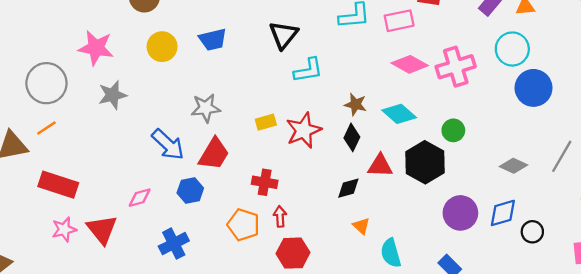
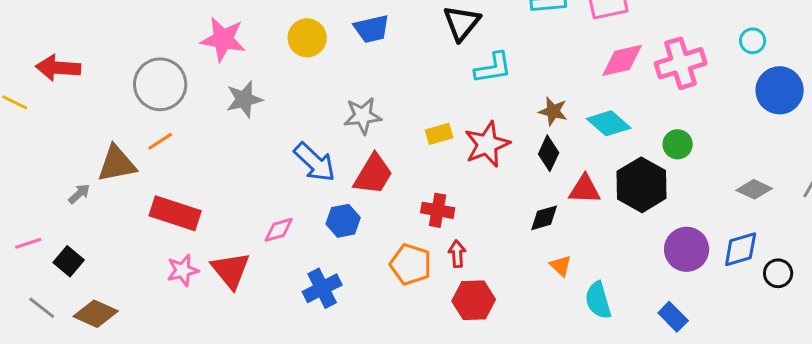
cyan circle: (512, 49) -> (753, 41), size x0.6
pink diamond: (410, 64) -> (622, 60), turned -42

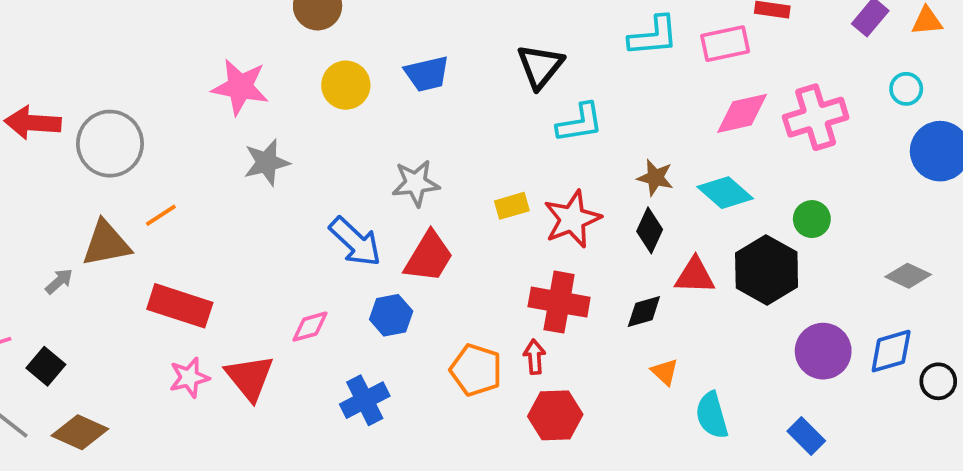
gray circle: (160, 84) -> (110, 144), moved
red cross: (438, 210) -> (559, 302), moved, size x1.4

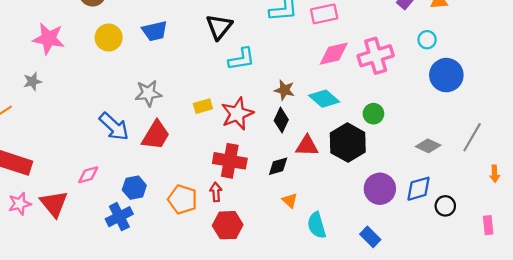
gray star: (267, 162) -> (32, 81), moved, size x0.7
blue hexagon: (391, 315) -> (134, 188), moved

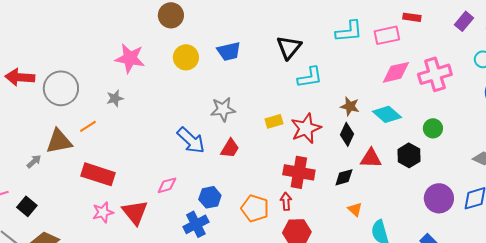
red trapezoid: (156, 135) -> (230, 148), size x0.7
black hexagon: (348, 143) -> (409, 155), size x0.7

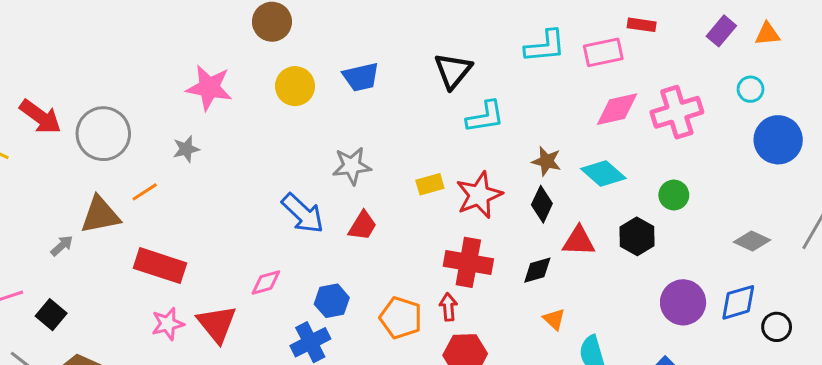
red arrow: (20, 77) -> (40, 117), turned -148

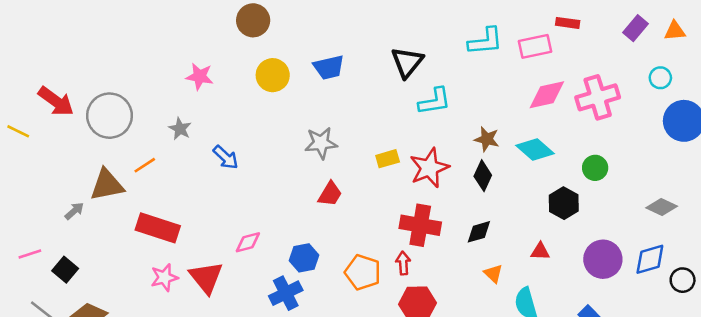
pink star: (209, 88) -> (200, 76), size x0.7
gray star: (186, 149) -> (180, 129), turned -30
blue arrow: (303, 213) -> (226, 157), moved, size x0.7
red triangle: (579, 241) -> (540, 251), moved, size x0.7

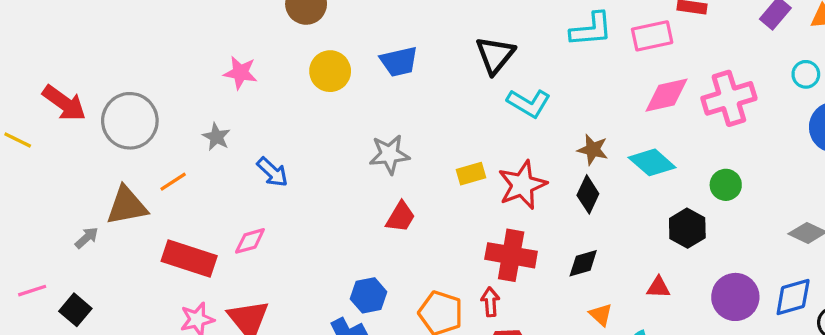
cyan L-shape: (435, 101) -> (529, 103), turned 40
pink diamond: (248, 242) -> (250, 241), moved

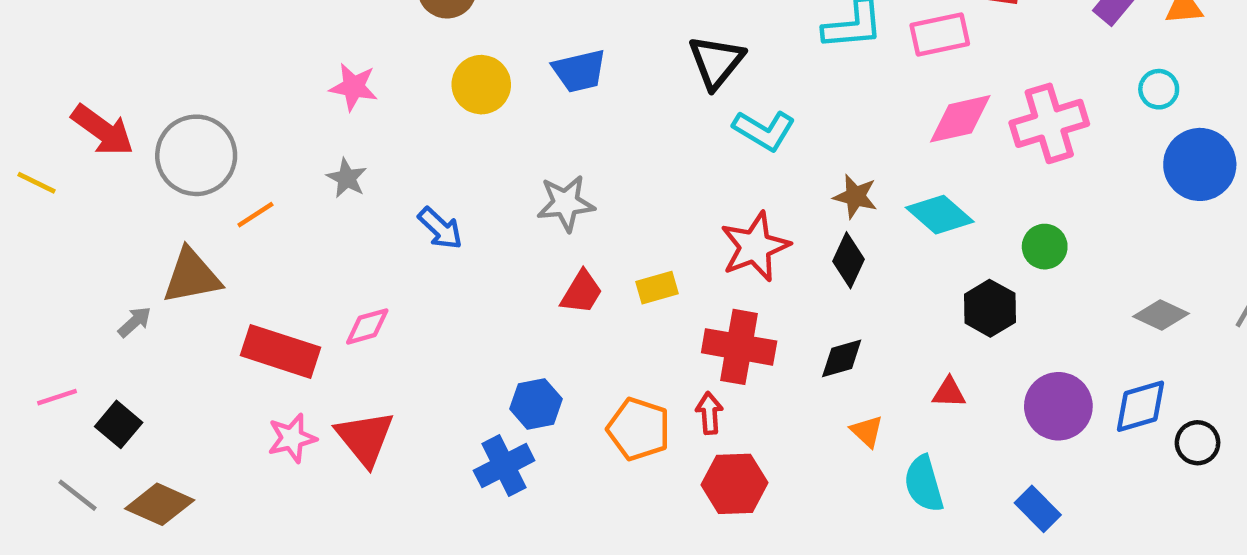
gray star: (216, 137) -> (347, 178), moved
blue arrow: (272, 172) -> (440, 228), moved
yellow rectangle: (471, 174) -> (657, 288), moved
orange line: (173, 182) -> (255, 215), moved

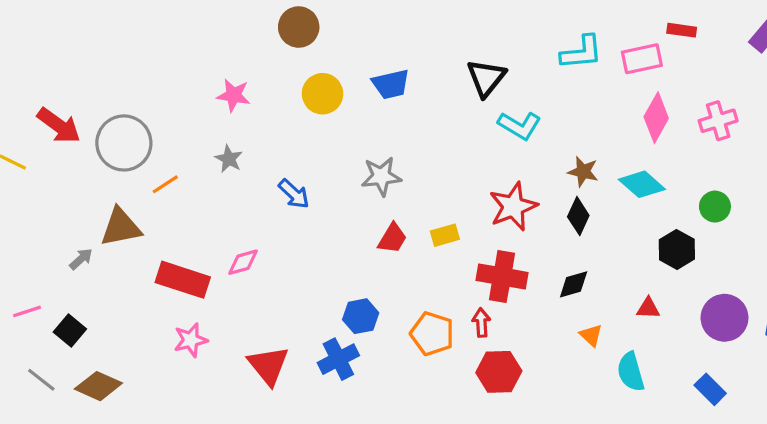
pink diamond: (960, 119) -> (656, 118), turned -48
pink cross: (1049, 123) -> (718, 121), size x0.7
red triangle: (365, 438) -> (268, 365), moved

